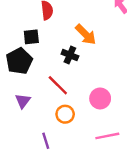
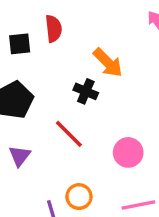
black square: (31, 37) -> (20, 44), moved
orange circle: (65, 114) -> (79, 197), moved

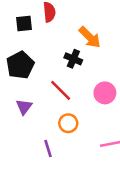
pink circle: (128, 152) -> (105, 93), moved
orange circle: (79, 197) -> (68, 123), moved

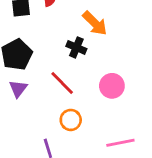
purple triangle: (24, 107) -> (18, 89), moved

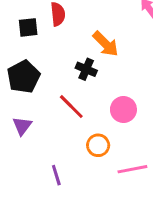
purple triangle: (18, 89) -> (22, 126), moved
orange circle: (71, 120) -> (98, 145), moved

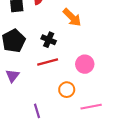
black cross: (86, 69) -> (49, 40), moved
red line: (71, 107) -> (48, 62), turned -60

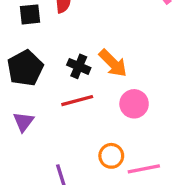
orange arrow: (72, 17) -> (113, 63), moved
orange circle: (67, 90) -> (111, 156), moved

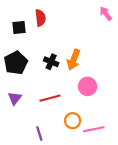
orange arrow: (113, 63) -> (74, 60), turned 66
red line: (77, 101) -> (50, 98), moved

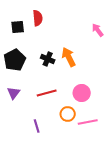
pink arrow: (106, 14) -> (98, 30), moved
orange arrow: (74, 60) -> (69, 57), turned 132
pink circle: (88, 86) -> (82, 93), moved

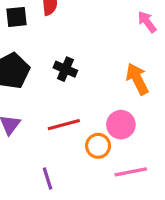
orange arrow: (69, 57) -> (137, 79), moved
orange circle: (68, 114) -> (98, 146), moved

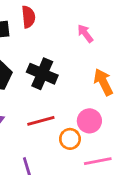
pink arrow: (147, 22) -> (85, 33), moved
black cross: (65, 69) -> (42, 74), size x1.5

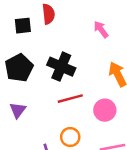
red line: (41, 121) -> (70, 99), moved
orange circle: (70, 139) -> (70, 137), moved

